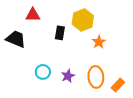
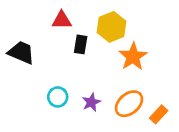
red triangle: (33, 15) -> (62, 20), moved
orange star: (99, 42) -> (133, 57), size x1.5
orange ellipse: (96, 77) -> (129, 104), turned 55

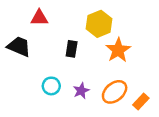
red triangle: (62, 20) -> (39, 18), moved
black rectangle: (81, 44) -> (72, 49), moved

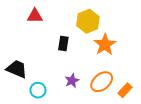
black trapezoid: (19, 47) -> (17, 69), moved
cyan circle: (51, 86) -> (38, 90), moved

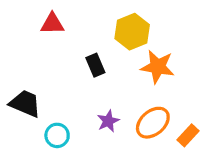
black rectangle: (63, 43) -> (95, 65), turned -32
orange star: (105, 45) -> (158, 67), turned -30

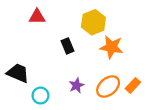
orange rectangle: (188, 135) -> (133, 85), moved

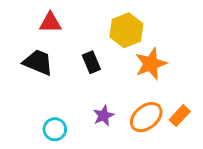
orange star: (111, 47) -> (151, 64), turned -30
black trapezoid: (18, 73) -> (38, 62), moved

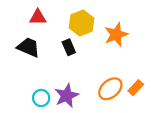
yellow hexagon: (126, 30) -> (82, 23), moved
orange star: (151, 64) -> (116, 35), moved
purple star: (104, 116) -> (67, 96), moved, size x1.5

